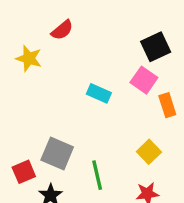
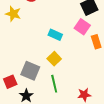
yellow square: (149, 152) -> (54, 59), moved

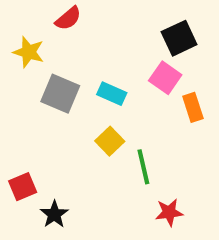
gray square: (30, 71) -> (60, 94), moved
green line: (54, 84) -> (143, 167), moved

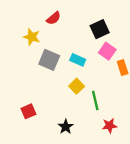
black square: (179, 38) -> (100, 29), moved
black star: (54, 214) -> (66, 127), moved

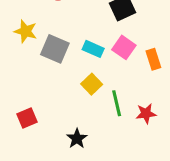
yellow star: (32, 37) -> (26, 31), moved
pink square: (107, 51) -> (124, 47), moved
red star: (109, 126) -> (146, 114), moved

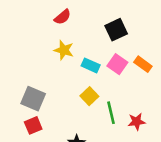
yellow star: (26, 31) -> (64, 50), moved
gray square: (55, 49) -> (33, 99), moved
orange rectangle: (153, 59) -> (143, 64), moved, turned -36

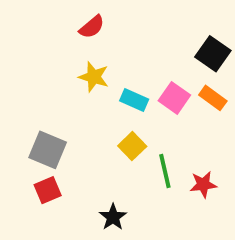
black square: (116, 30) -> (213, 54), moved, turned -30

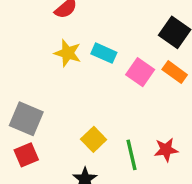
cyan rectangle: (134, 100) -> (104, 53), moved
yellow square: (132, 146) -> (94, 139), moved
green line: (165, 171) -> (132, 155), moved

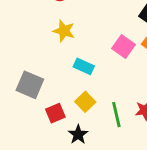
cyan rectangle: (104, 53) -> (84, 66), moved
red square: (26, 155) -> (55, 113), moved

